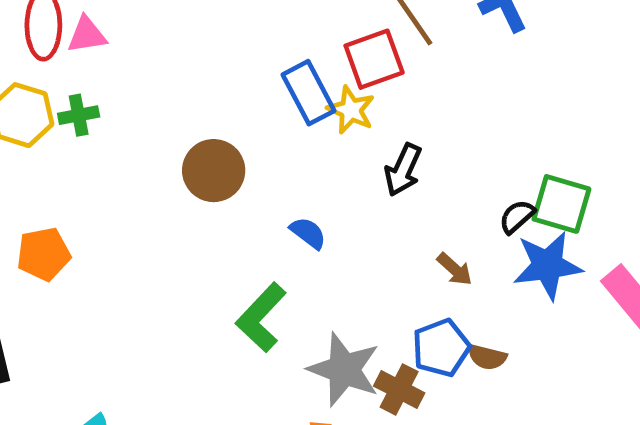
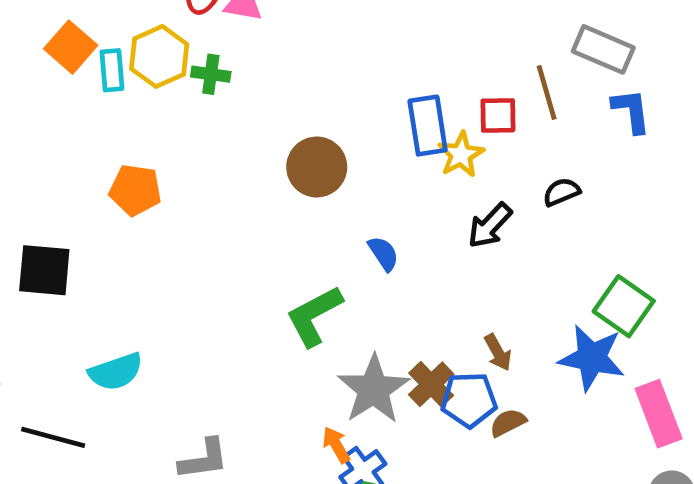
red square: (374, 59) -> (498, 115), size x0.7
black semicircle: (517, 217) -> (561, 192), moved
brown arrow: (455, 269) -> (498, 352), moved
brown semicircle: (487, 357) -> (508, 423), turned 120
brown cross: (399, 389) -> (431, 384), moved

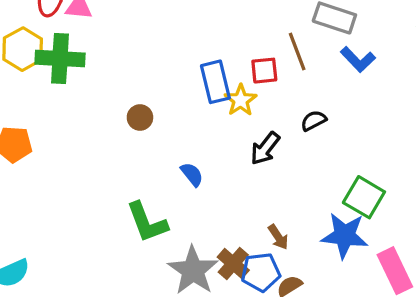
green cross: (211, 74) -> (60, 59), size x1.8
blue L-shape: (631, 111) -> (358, 59), turned 148
brown circle: (317, 167) -> (140, 117), size x0.6
green L-shape: (314, 316) -> (147, 222), turned -78

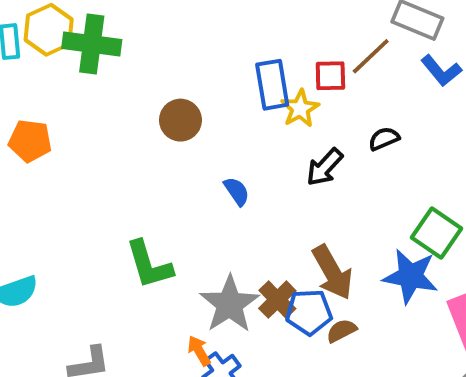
brown line: (297, 52) -> (371, 56), turned 63
brown circle: (140, 117) -> (180, 120), size x1.4
green L-shape: (147, 222) -> (149, 265), moved
brown arrow: (278, 237) -> (332, 272), size x1.8

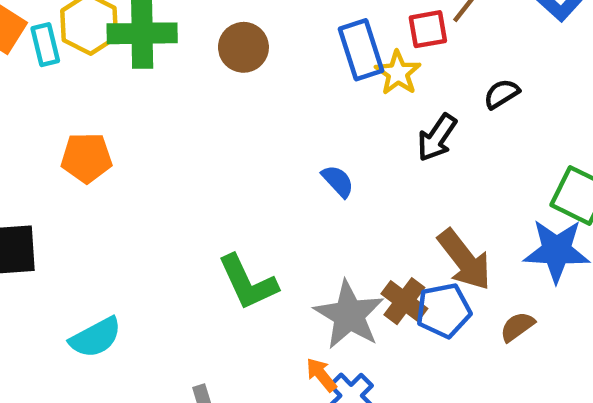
brown circle: (180, 120) -> (243, 47), moved
brown semicircle: (341, 331) -> (517, 327), moved

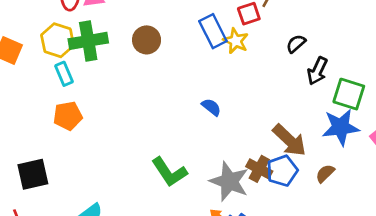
cyan rectangle: (45, 45) -> (64, 74), moved
black arrow: (437, 138) -> (317, 71), moved

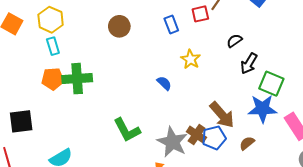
blue rectangle: (213, 31) -> (171, 25), size x0.7
green cross: (88, 41) -> (77, 79), moved
yellow star: (236, 41) -> (190, 59), moved

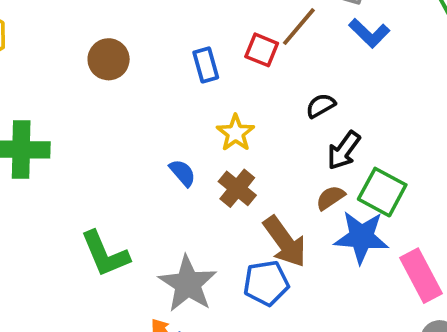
red square: (200, 14) -> (262, 50), turned 30
brown cross: (196, 135) -> (237, 188), moved
brown semicircle: (247, 143) -> (330, 198), moved

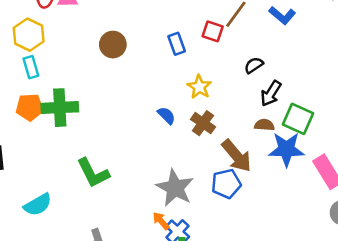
brown semicircle: (330, 198) -> (264, 125), turned 42
green L-shape: (105, 254) -> (93, 173), moved

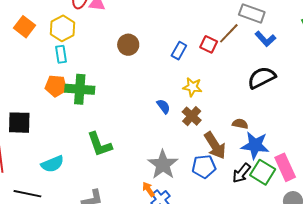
blue rectangle: (177, 44) -> (179, 51), turned 42
black semicircle: (254, 65) -> (262, 78), moved, size x1.8
yellow star: (199, 87) -> (192, 87), turned -30
black arrow: (271, 93) -> (241, 173), moved
green square: (298, 119) -> (263, 172), moved

